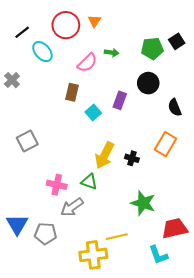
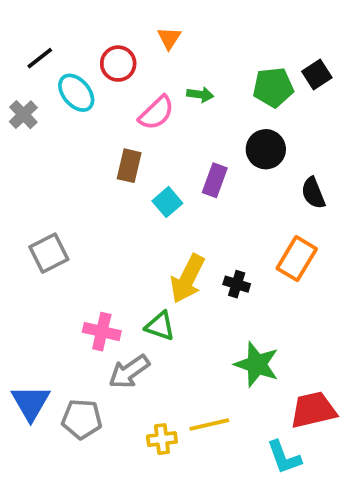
red circle: (66, 25) -> (118, 64), moved, size x0.7
gray cross: (12, 80) -> (23, 115), moved
yellow cross: (93, 255) -> (162, 439), moved, size x0.6

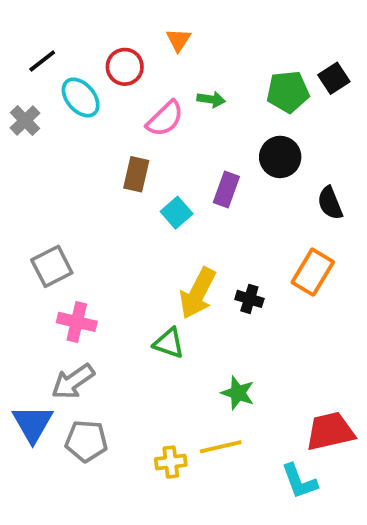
pink cross: (102, 332) -> (77, 322), moved
green star: (257, 364) -> (238, 393), moved, size x0.7
gray arrow: (129, 372) -> (73, 381), moved

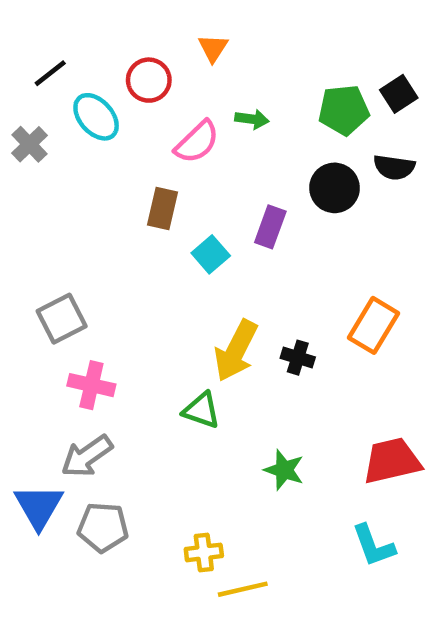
black semicircle: (330, 203) -> (394, 167), moved, turned -60
red trapezoid: (330, 431) -> (392, 461), moved
yellow line: (221, 447) -> (243, 589), moved
cyan L-shape: (299, 481) -> (373, 546), moved

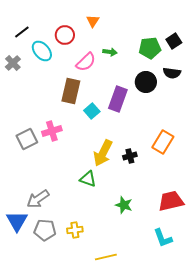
brown rectangle: (163, 209) -> (71, 91), size x1.4
purple rectangle: (270, 227) -> (118, 99), size x1.4
black cross: (298, 358) -> (130, 156), turned -32
pink cross: (91, 385) -> (52, 131), moved, turned -30
yellow cross: (204, 552) -> (75, 230), moved

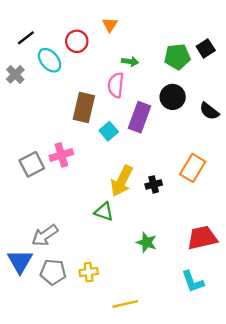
pink semicircle: (86, 62) -> (116, 85), moved, turned 140
black semicircle: (172, 73) -> (209, 111), moved, turned 30

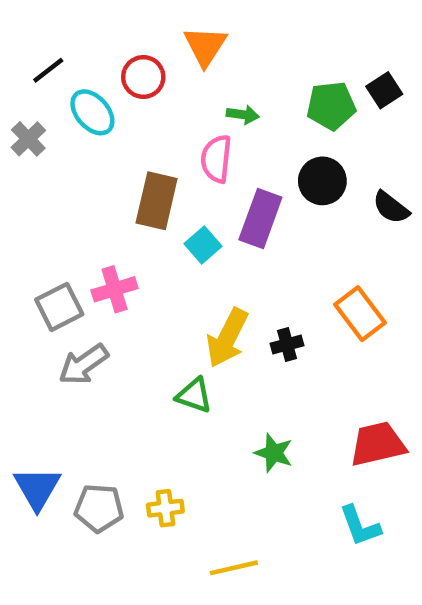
orange triangle: (110, 25) -> (205, 46), size x1.5
orange rectangle: (193, 168) -> (360, 314), turned -68
gray arrow: (45, 235) -> (84, 364), moved

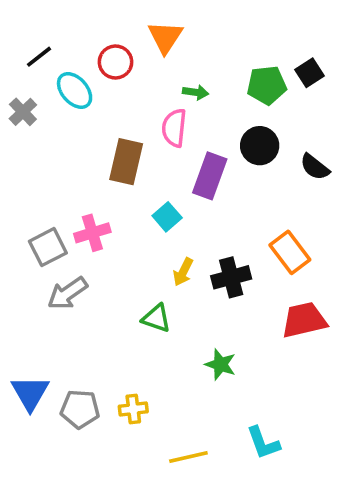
cyan square: (203, 245) -> (167, 217), moved
yellow arrow: (227, 338) -> (183, 272), size x0.6
black cross: (287, 345) -> (231, 277), size x1.5
red trapezoid: (378, 444) -> (304, 320), moved
cyan L-shape: (360, 526) -> (263, 443), moved

